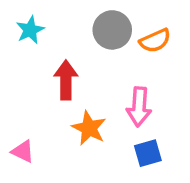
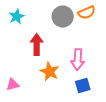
orange semicircle: (155, 41) -> (87, 13), moved
pink triangle: (23, 151) -> (13, 85), turned -40

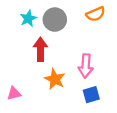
cyan star: (17, 17) -> (28, 18), moved
gray circle: (63, 17) -> (55, 20), moved

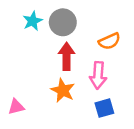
orange semicircle: (96, 14) -> (109, 41), moved
red arrow: (40, 49) -> (67, 56), moved

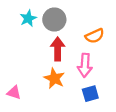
pink triangle: (16, 107) -> (14, 93), turned 32

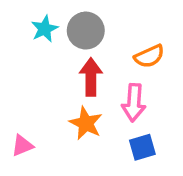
pink triangle: (14, 93) -> (22, 146), turned -40

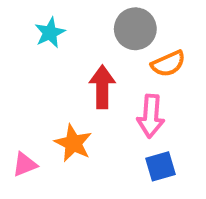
gray circle: (86, 31) -> (135, 29), moved
orange star: (86, 123) -> (73, 143), moved

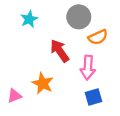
red arrow: (102, 87) -> (60, 51), turned -35

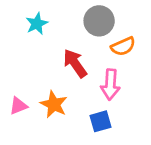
pink triangle: (14, 96) -> (18, 106), moved
blue square: (93, 97) -> (100, 121), moved

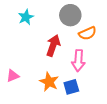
red arrow: (75, 63) -> (53, 45), turned 55
orange star: (54, 104) -> (49, 82), moved

